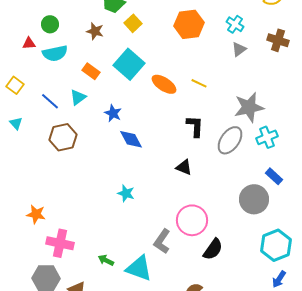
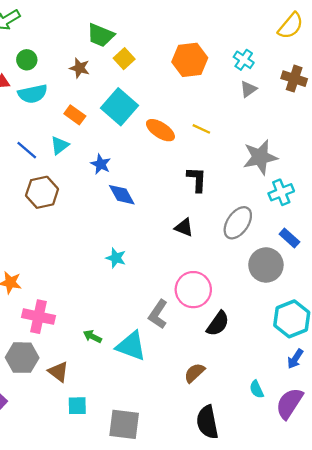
gray ellipse: (230, 140) -> (238, 223), moved

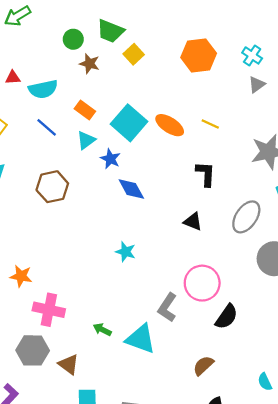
green circle: (27, 60) -> (73, 39), moved
cyan square: (119, 107) -> (129, 123), moved
cyan triangle: (60, 145) -> (86, 140), moved
blue line: (27, 150) -> (47, 127), moved

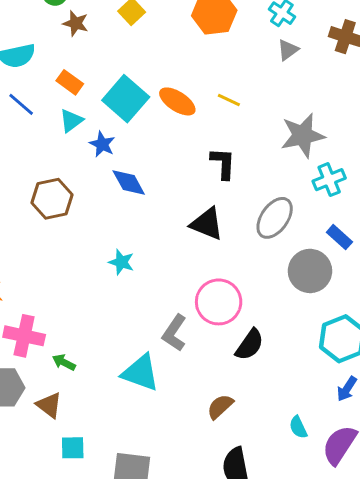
brown hexagon: (52, 187) -> (52, 199), moved
black triangle: (193, 222) -> (207, 224), size x1.4
green arrow: (102, 330) -> (64, 362), moved

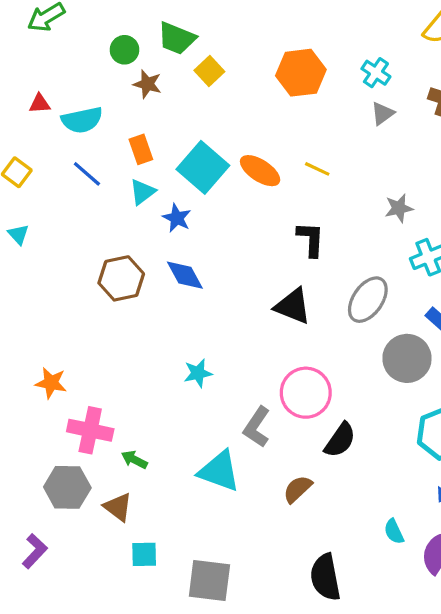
orange rectangle: (70, 82) -> (141, 149), turned 35
gray star: (303, 135) -> (399, 208), size x0.6
blue diamond: (129, 183) -> (185, 275), moved
cyan star: (121, 262) -> (198, 373), moved, turned -30
brown semicircle: (220, 407) -> (298, 489), moved

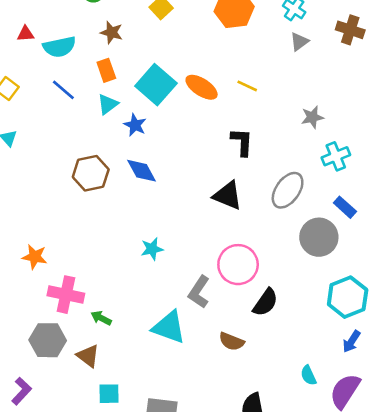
brown star: (147, 84) -> (112, 32), moved
brown semicircle: (298, 489) -> (232, 341), turned -115

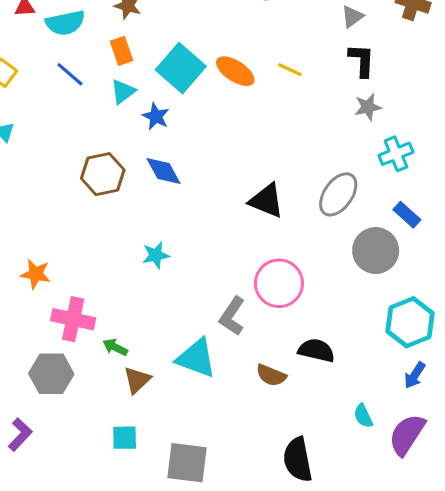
black L-shape: (242, 142) -> (362, 60), moved
cyan star: (152, 249) -> (156, 255), moved
black semicircle: (265, 302) -> (316, 350), moved, turned -112
brown triangle: (88, 356) -> (137, 380), moved, turned 40

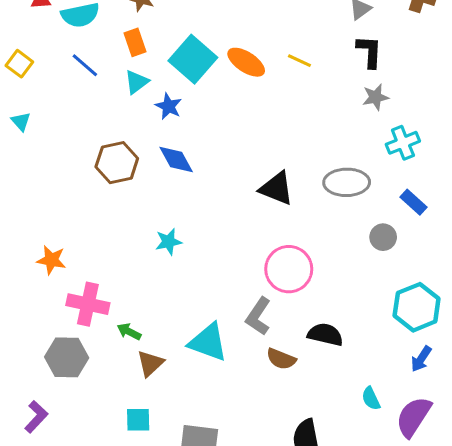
gray ellipse: (338, 194) -> (347, 182), turned 54
gray circle: (376, 251) -> (383, 237), size x0.6
gray L-shape: (232, 316) -> (258, 316), moved

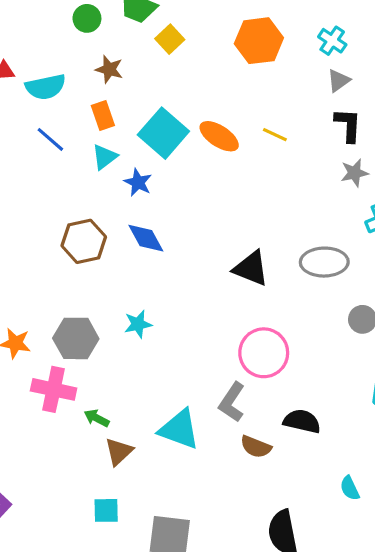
gray hexagon: (67, 357) -> (76, 338), moved

